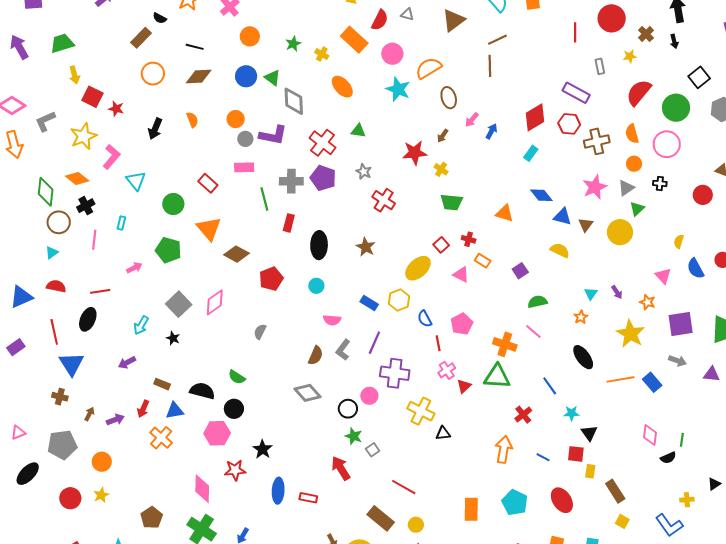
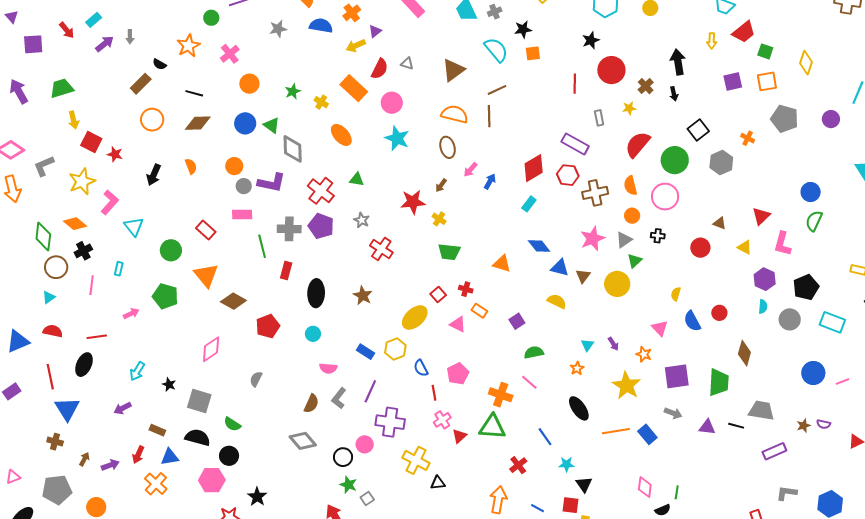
orange semicircle: (429, 68) -> (455, 114), moved, turned 44
gray square: (179, 304) -> (199, 401), moved, turned -30

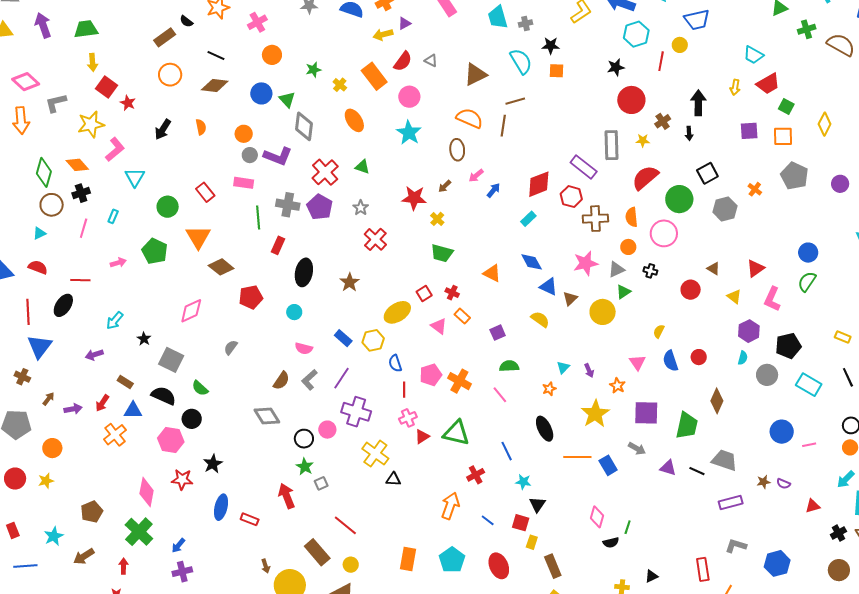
red line: (575, 84) -> (661, 61), moved
gray rectangle: (599, 118) -> (612, 145), size x1.8
orange cross: (501, 395) -> (459, 381), moved

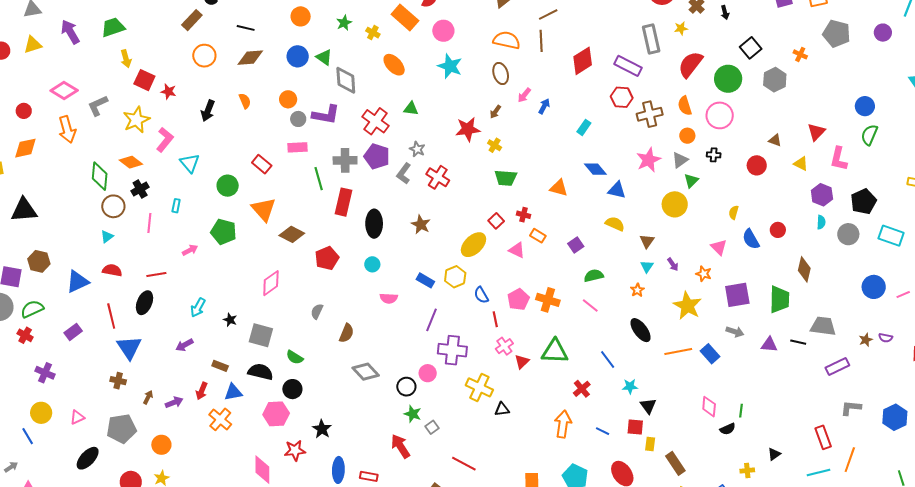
red diamond: (539, 184) -> (583, 61), moved
red rectangle: (278, 245) -> (343, 202), size x1.5
brown triangle: (570, 299) -> (647, 241), moved
gray L-shape: (309, 380) -> (404, 173), moved
brown semicircle: (281, 381) -> (347, 333), moved

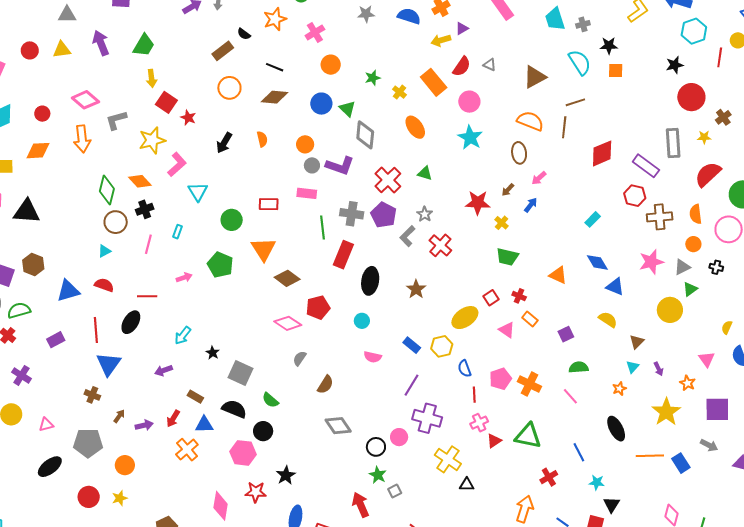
green trapezoid: (113, 27) -> (144, 45), turned 130
blue arrow: (544, 106) -> (531, 205), moved
red rectangle: (262, 164) -> (269, 204), turned -48
pink diamond: (271, 283) -> (288, 323), moved, turned 60

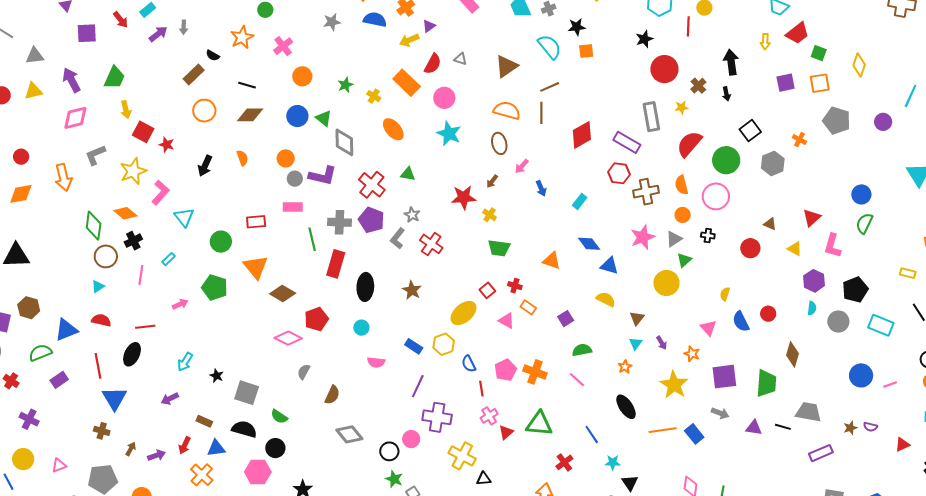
pink diamond: (85, 100) -> (75, 118), moved, turned -48
blue arrow: (531, 205) -> (541, 188), moved, turned 126
cyan rectangle: (177, 232) -> (168, 259), turned 32
green semicircle: (19, 310) -> (40, 353), moved

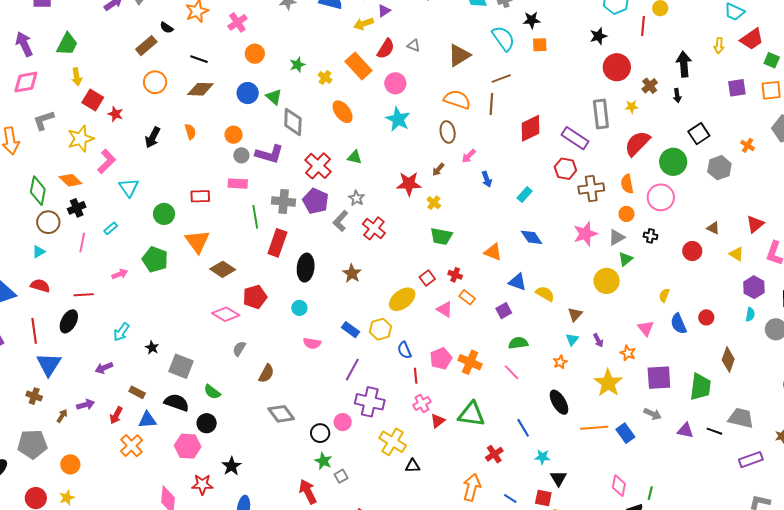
blue triangle: (609, 266) -> (517, 282), moved
purple arrow: (157, 455) -> (86, 405), moved

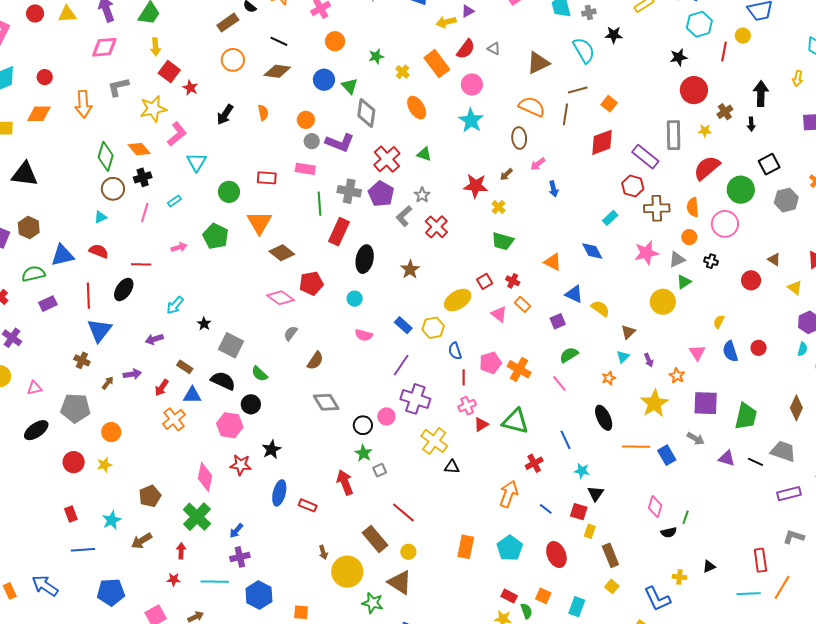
orange square: (540, 45) -> (609, 104), moved, turned 35
cyan rectangle: (525, 195) -> (610, 218), moved
green semicircle: (518, 343) -> (569, 355), turned -30
brown diamond: (728, 359) -> (796, 408), moved

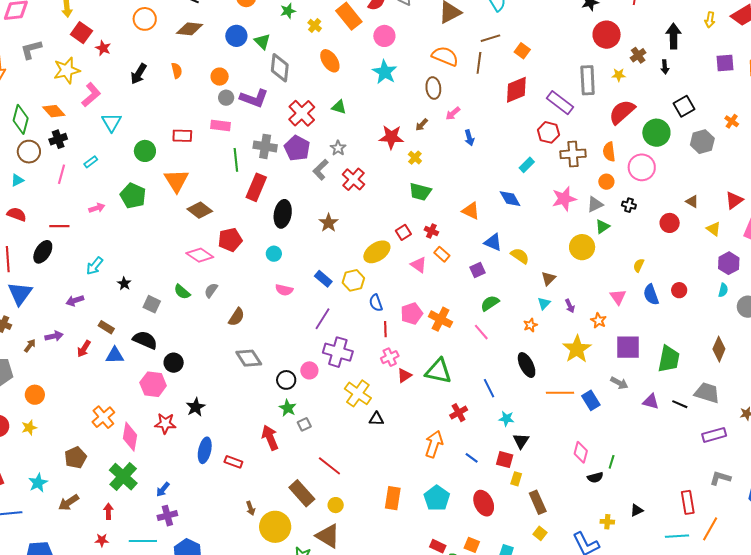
gray square: (231, 345) -> (152, 304), size x0.7
green semicircle: (259, 374) -> (182, 292), moved
orange cross: (174, 419) -> (103, 417), moved

